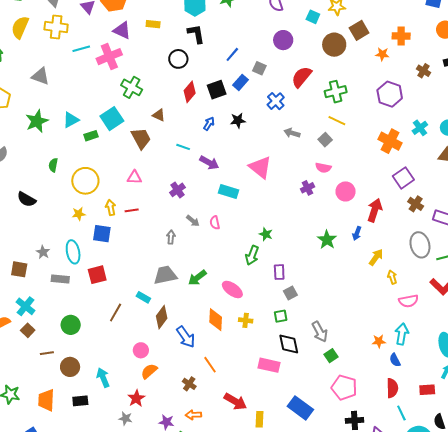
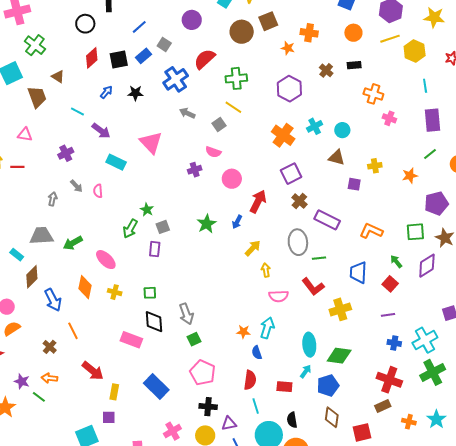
blue cross: (276, 101) -> (176, 79), size x1.4
gray square: (290, 293) -> (163, 227), moved

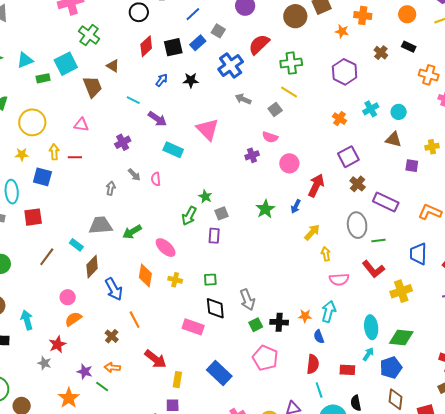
black rectangle: (354, 65) -> (409, 47), turned 32
orange cross: (283, 135) -> (339, 119), size x0.6
black cross: (208, 407) -> (279, 322), moved

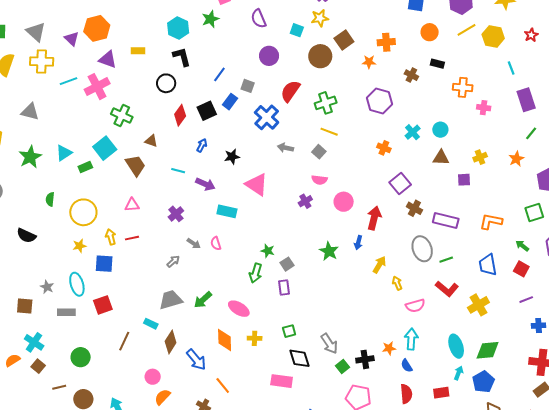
black star: (191, 80) -> (232, 157), moved
gray arrow: (111, 188) -> (173, 261), turned 48

